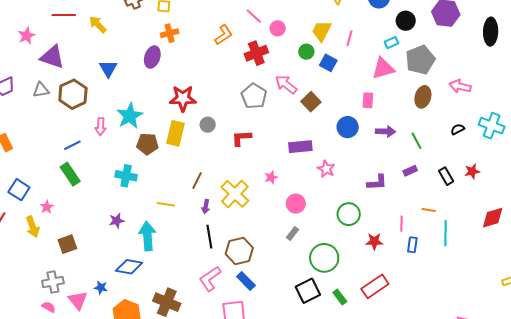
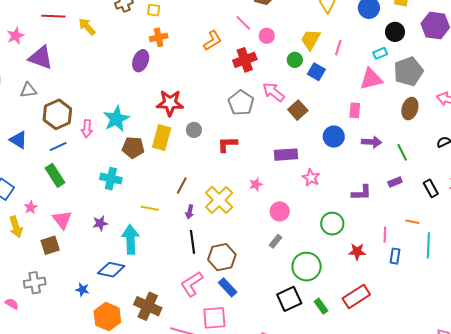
blue triangle: (108, 69) -> (18, 140), moved, turned -30
brown hexagon: (73, 94) -> (57, 114), moved
pink triangle: (78, 300) -> (62, 220), moved
pink semicircle: (49, 307) -> (12, 304), moved

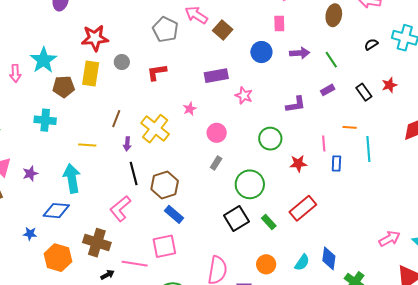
purple star: (100, 223) -> (30, 174), moved
pink L-shape: (192, 284) -> (120, 209), moved

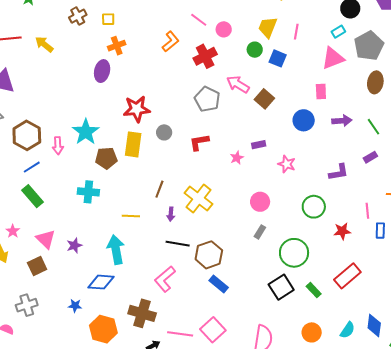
purple rectangle: (216, 76) -> (259, 145), size x0.6
pink star: (190, 109) -> (237, 158), moved
black line: (134, 173) -> (178, 244), turned -65
pink square: (164, 246) -> (213, 330), moved, turned -30

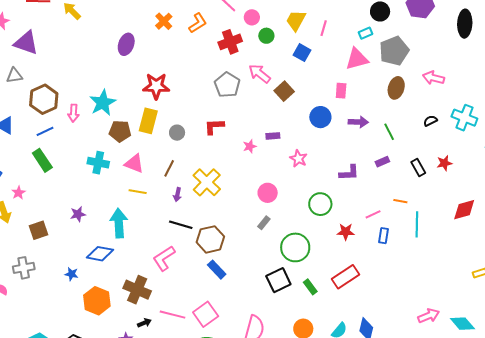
orange cross: (117, 46) -> (164, 21), moved, turned -30
green circle: (255, 50) -> (266, 36), moved
gray circle: (164, 132) -> (177, 133), moved
pink line: (367, 211) -> (373, 214), turned 63
pink triangle: (46, 239) -> (134, 164), moved, turned -30

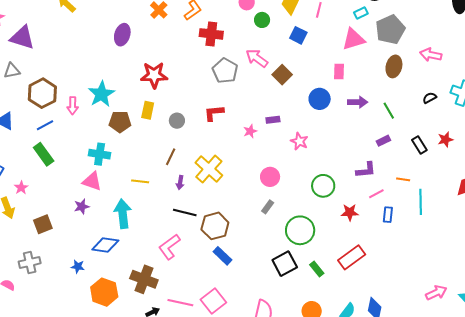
red cross: (230, 42) -> (211, 34), moved, turned 30
yellow rectangle: (148, 121) -> (148, 110), size x0.7
pink triangle: (134, 164) -> (92, 181), moved
purple L-shape: (349, 173) -> (366, 170), moved

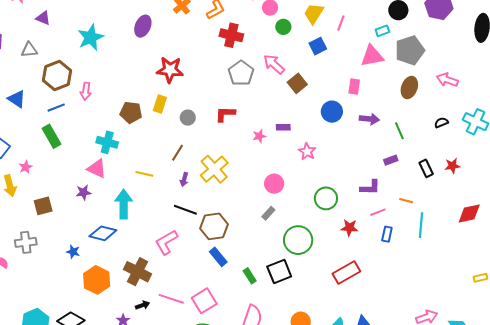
blue square: (298, 35) -> (318, 46), turned 30
purple triangle: (22, 38) -> (43, 18), size x0.6
cyan star: (101, 94) -> (91, 37), moved
green rectangle: (317, 269) -> (250, 276), moved

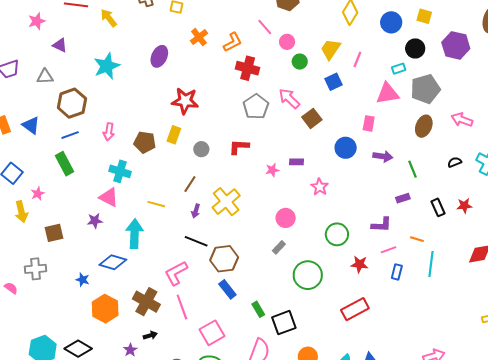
pink arrow: (86, 91) -> (109, 132), moved
black square: (279, 271) -> (284, 323), moved
pink line: (171, 299) -> (182, 307), moved, turned 50

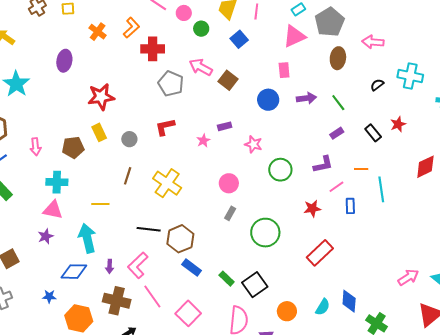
yellow rectangle: (174, 135) -> (99, 132), turned -30
purple arrow: (196, 211) -> (110, 266), moved
green circle: (337, 234) -> (280, 170), moved

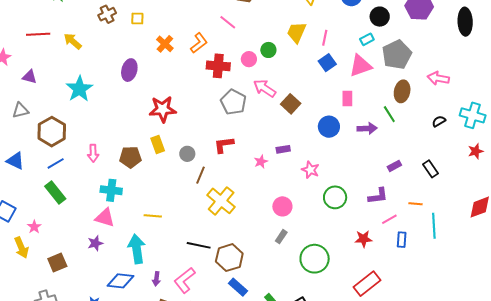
pink circle: (184, 13) -> (249, 59), moved
blue square: (239, 39) -> (327, 63), moved
green line: (338, 103) -> (389, 114), moved
red star: (398, 124) -> (476, 151), moved
brown line: (128, 176) -> (201, 175), moved

